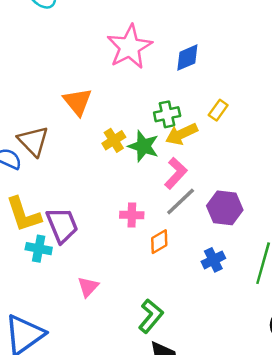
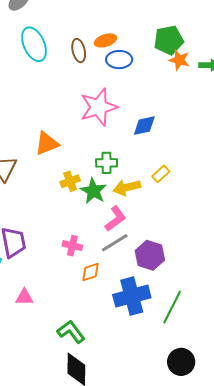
orange triangle: (78, 102) -> (47, 143), turned 36
green cross: (167, 114) -> (107, 163), moved
blue cross: (213, 260) -> (132, 296), size x1.8
pink triangle: (88, 287) -> (24, 297), turned 36
green L-shape: (151, 316) -> (71, 332), turned -88

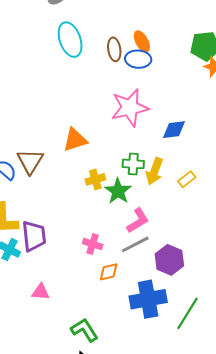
orange ellipse: (105, 40) -> (142, 41), turned 75
blue ellipse: (119, 60) -> (138, 59), moved
yellow arrow: (127, 187) -> (154, 171), moved, turned -60

